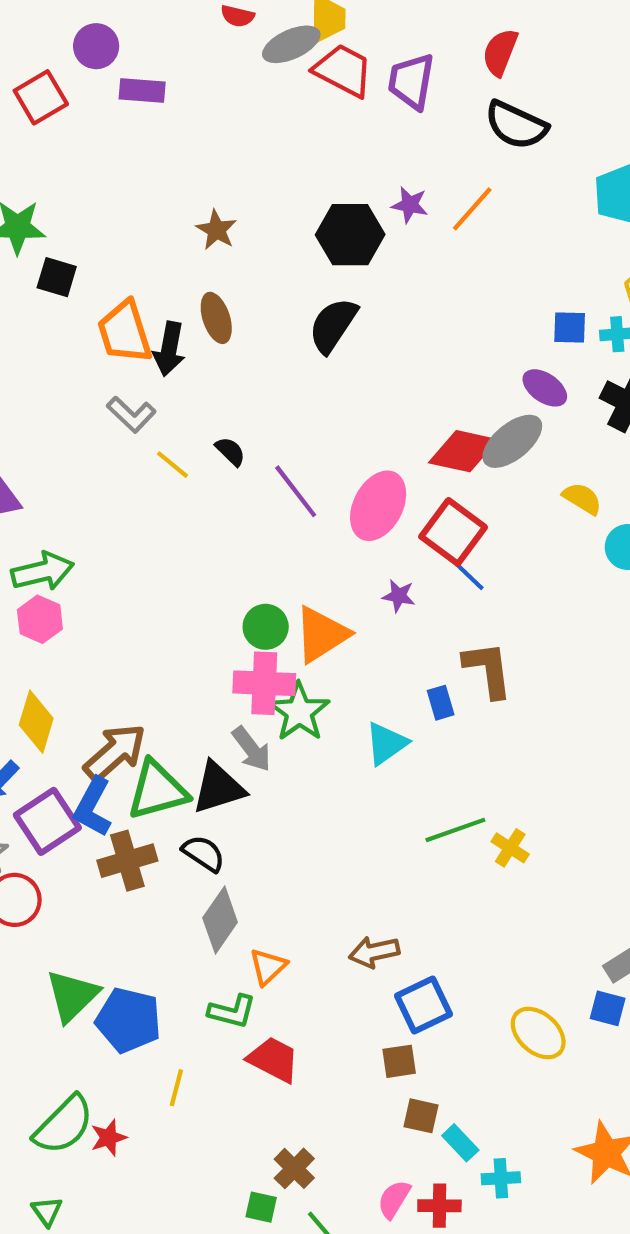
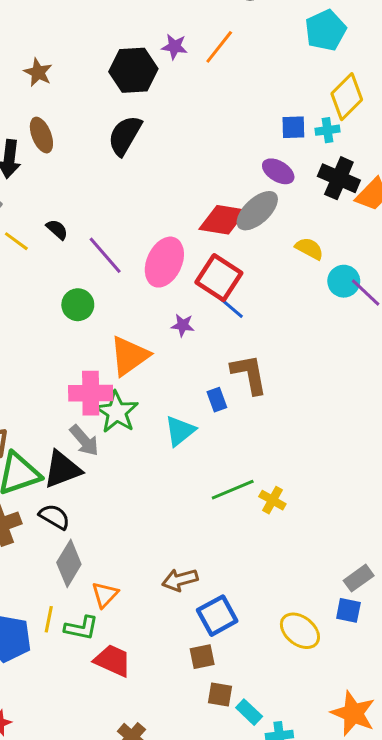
green circle: (266, 627) -> (78, 305), moved
yellow line: (176, 1088) -> (49, 619), moved

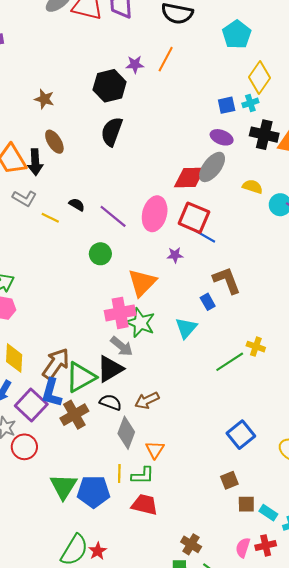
yellow cross: (272, 500) -> (256, 347), moved
brown arrow: (180, 580) -> (147, 400), moved
blue square: (217, 616) -> (241, 435), moved
red trapezoid: (113, 660) -> (145, 505), moved

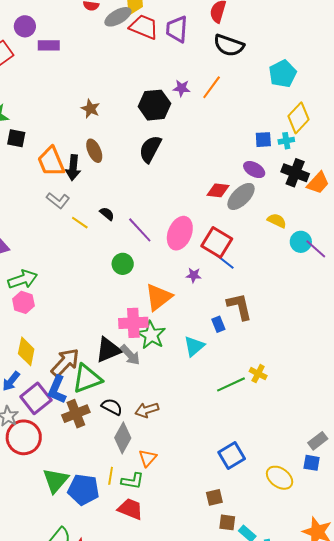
red diamond: (189, 177) -> (218, 190), moved, size x0.7
black triangle: (110, 369) -> (108, 350), moved
red circle: (24, 447) -> (24, 437), size x1.4

